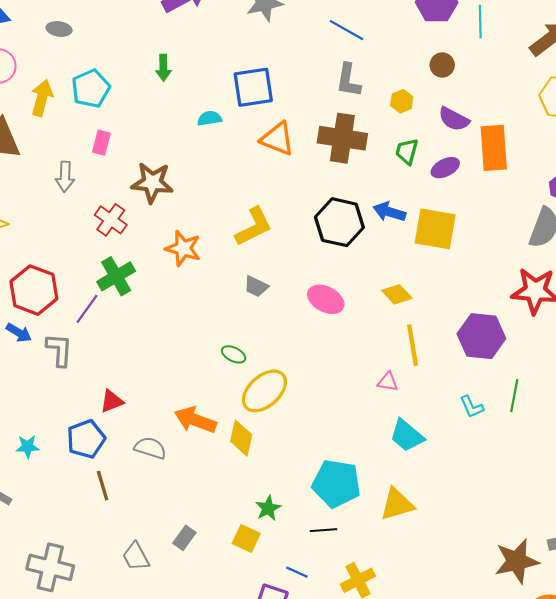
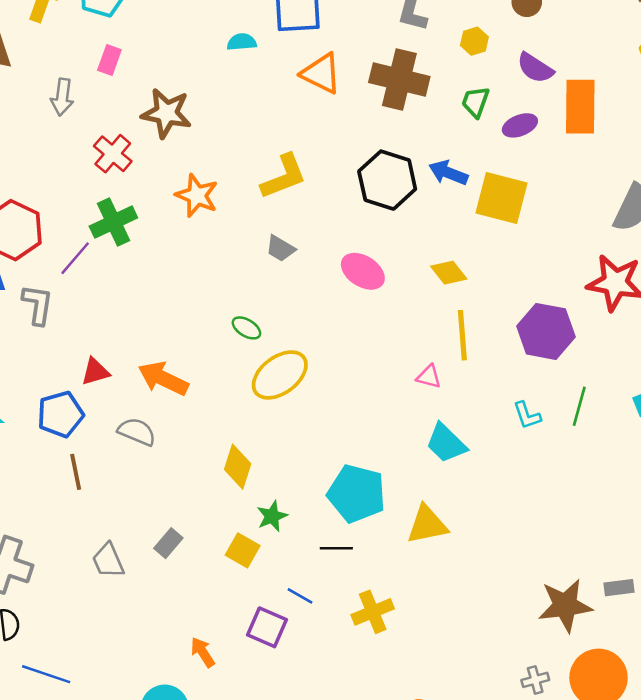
orange arrow: (195, 420) -> (163, 379), moved
yellow diamond: (241, 438) -> (238, 467), moved

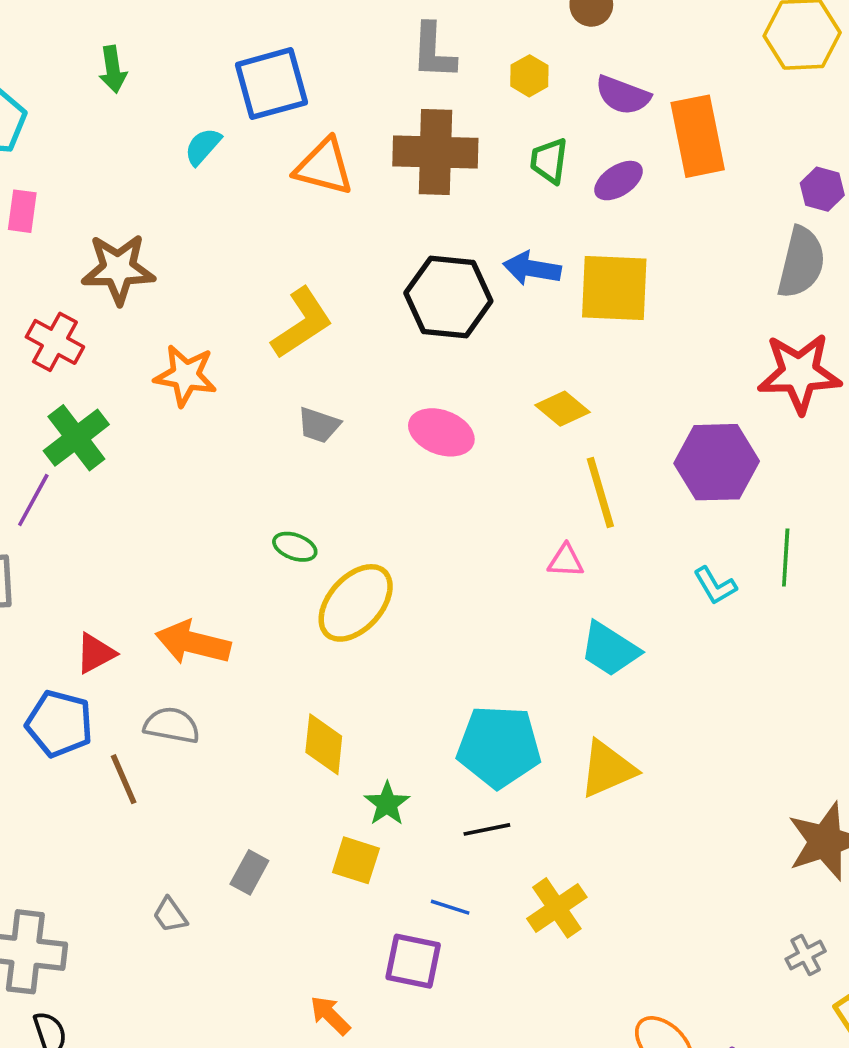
cyan semicircle: (242, 42) -> (203, 146), turned -32
blue pentagon: (60, 414) -> (59, 724), turned -30
brown line: (76, 472) -> (124, 779), moved
gray trapezoid: (108, 561) -> (170, 915), size x0.7

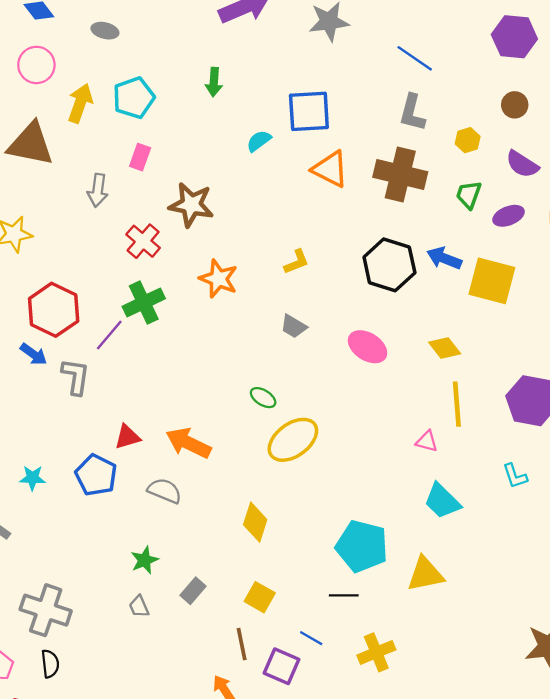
yellow L-shape: (302, 323) -> (296, 262), size x0.6
brown line: (124, 779) -> (242, 644), moved
green star: (387, 804) -> (144, 560), moved

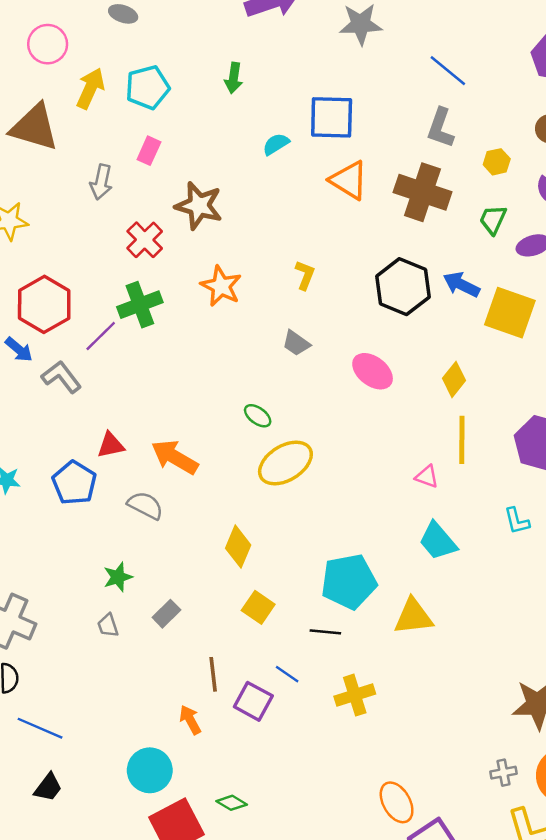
yellow L-shape: (296, 262) -> (305, 275), turned -52
yellow diamond: (445, 348) -> (454, 379), turned 72
gray L-shape: (76, 377) -> (61, 377), turned -51
cyan pentagon: (362, 546) -> (349, 582), turned -30
yellow square: (260, 597) -> (258, 607), moved

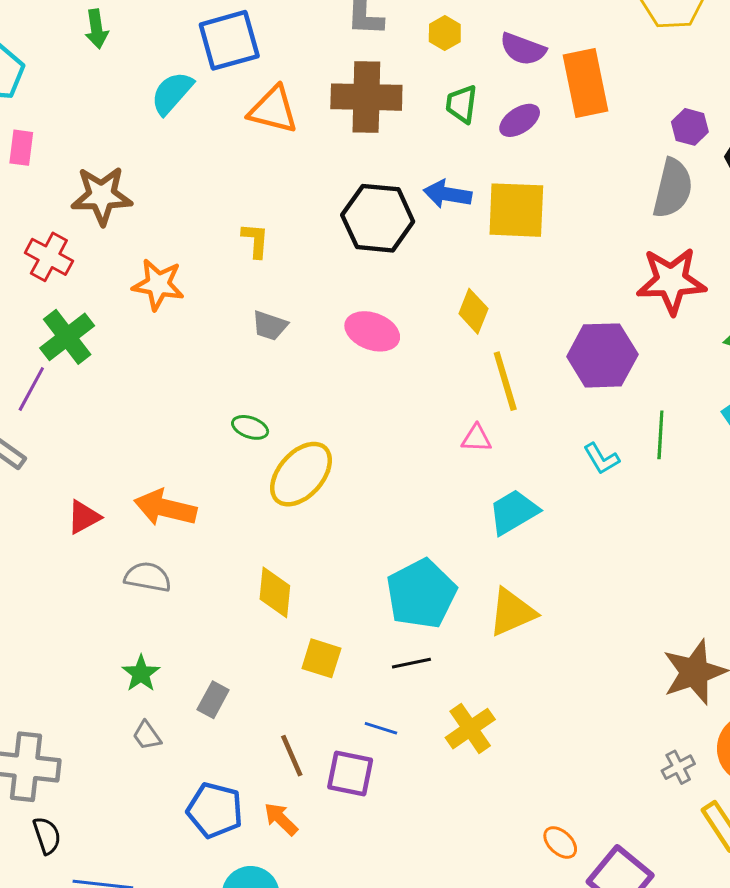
cyan semicircle: (276, 144) -> (172, 93), size x1.4
blue pentagon: (74, 483) -> (215, 810), moved
cyan trapezoid: (438, 541) -> (514, 512), turned 117
orange ellipse: (397, 802) -> (560, 842), size x0.7

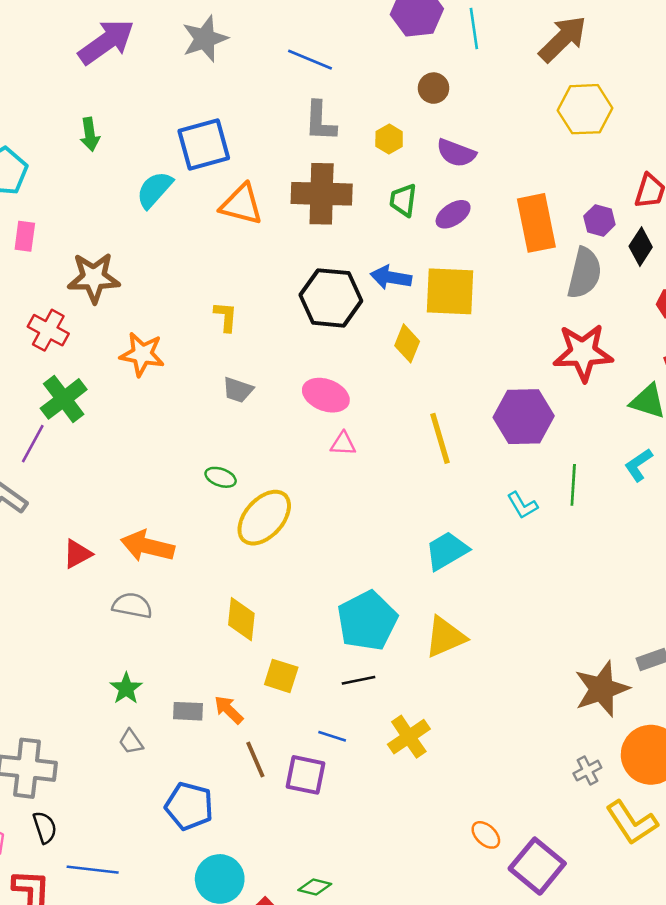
orange rectangle: (586, 83) -> (536, 223), moved
yellow diamond: (473, 311) -> (407, 343), moved
pink triangle: (476, 438) -> (343, 444), moved
gray rectangle: (213, 700) -> (188, 711), turned 64
orange arrow: (281, 819) -> (229, 710), moved

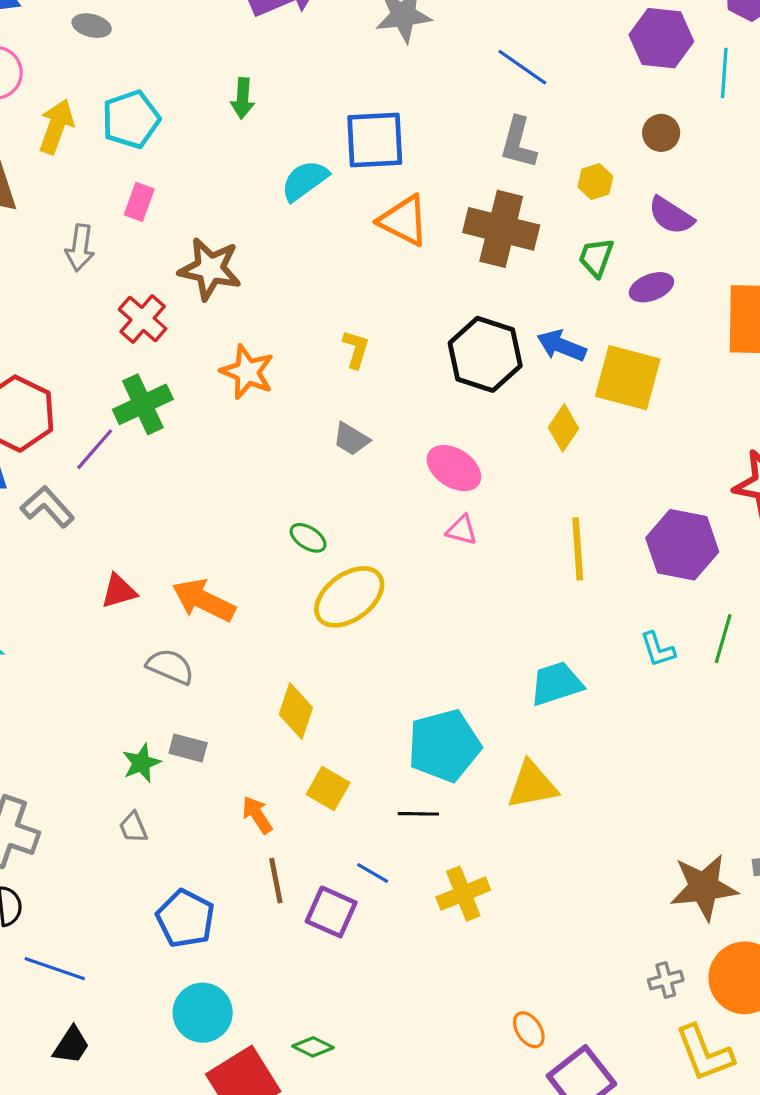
gray rectangle: (188, 711) -> (188, 748), moved

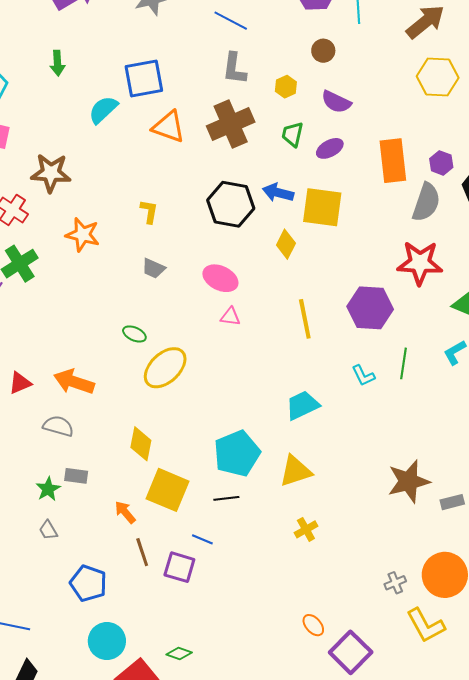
brown cross: (501, 229) -> (231, 124), turned -30
yellow square: (328, 789) -> (168, 490), size x1.6
brown star: (704, 887) -> (409, 481), moved
yellow cross: (463, 894) -> (306, 529), moved, size x0.7

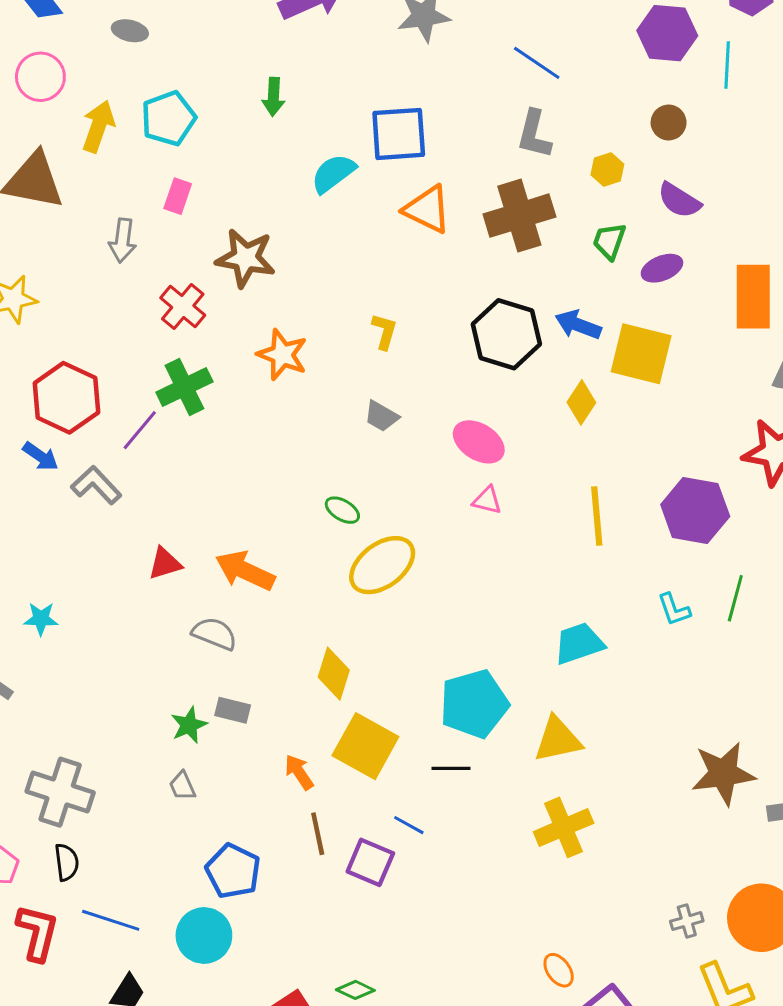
yellow cross: (306, 529) -> (564, 827), size x1.6
cyan circle: (107, 641) -> (204, 936), moved

